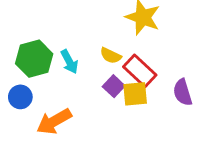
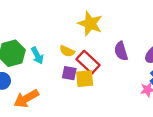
purple square: (114, 86) -> (69, 73), turned -32
purple semicircle: (183, 92) -> (121, 51), moved

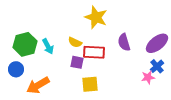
red rectangle: (88, 62) -> (94, 52), turned -40
yellow square: (85, 79) -> (90, 84), moved

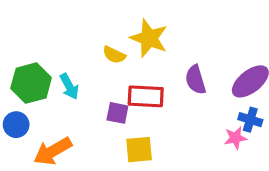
yellow semicircle: (75, 42) -> (114, 55), moved
blue cross: (157, 66) -> (250, 120), turned -32

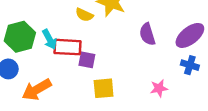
red rectangle: (146, 96) -> (68, 47), moved
pink star: (235, 138) -> (159, 88), moved

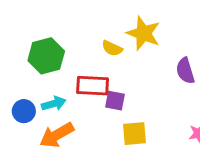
green hexagon: (20, 37) -> (46, 56), moved
cyan arrow: (49, 39) -> (54, 104), moved, turned -78

